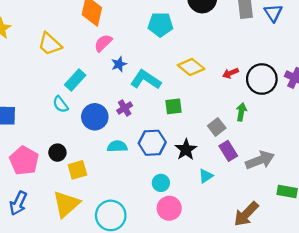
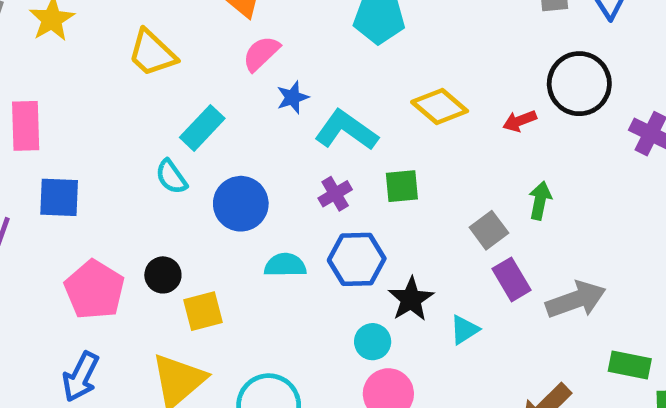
black circle: (262, 79) -> (579, 84), moved
purple cross: (125, 108) -> (335, 194), moved
black star: (186, 150) -> (411, 299), moved

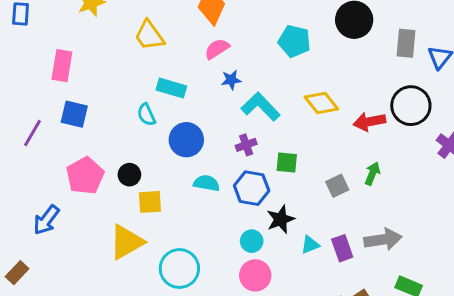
red arrow: (520, 121) -> (369, 122), size x1.5
cyan rectangle: (202, 128) -> (171, 88), turned 52
green square: (402, 186) -> (287, 163), moved
purple rectangle: (511, 279) -> (342, 248), moved
blue arrow: (81, 377) -> (46, 220), moved

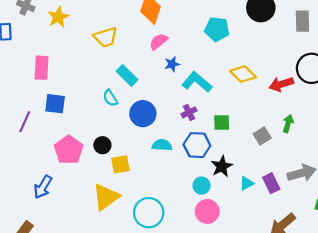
yellow trapezoid: (149, 35) -> (106, 37), turned -65
cyan rectangle: (171, 88) -> (127, 75), turned 35

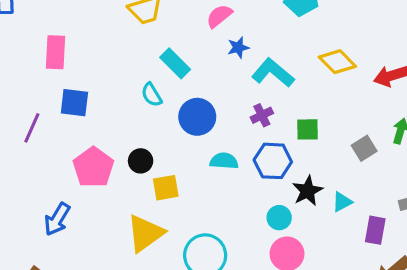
cyan triangle: (247, 183) -> (342, 202), moved
purple rectangle: (271, 183) -> (375, 230), moved, turned 36

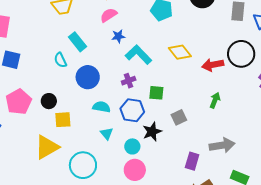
gray square: (364, 148) -> (179, 117), moved
cyan triangle: (342, 202) -> (107, 134), moved, turned -48

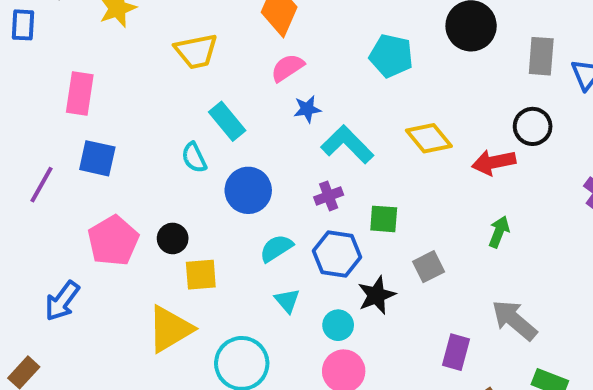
black circle: (241, 54) -> (533, 126), moved, size x0.7
cyan semicircle: (101, 107) -> (276, 248), turned -42
gray arrow: (222, 145) -> (514, 320), turned -130

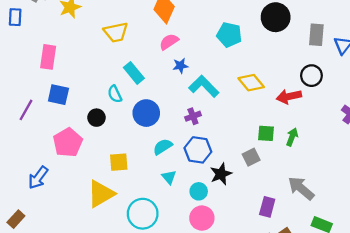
green square: (384, 219) -> (266, 133), moved
black circle: (173, 238) -> (96, 118), moved

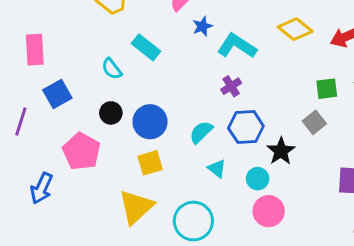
cyan semicircle: (115, 94) -> (112, 69), moved
blue square: (58, 95) -> (57, 94), turned -30
blue circle: (146, 113) -> (150, 122), moved
blue arrow: (38, 178) -> (42, 188), moved

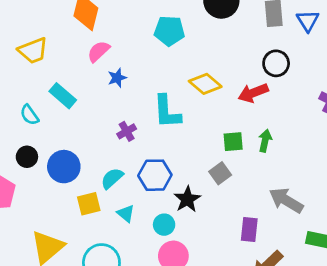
cyan L-shape: (237, 46) -> (167, 112), moved, turned -129
purple cross: (231, 86) -> (127, 131), moved
yellow square: (150, 163) -> (89, 204), moved

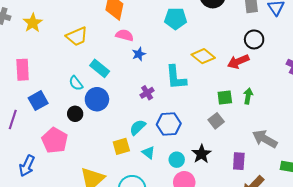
pink semicircle: (98, 51) -> (125, 35), turned 60
blue circle: (64, 167) -> (97, 99), moved
black star: (187, 199) -> (201, 154), moved

